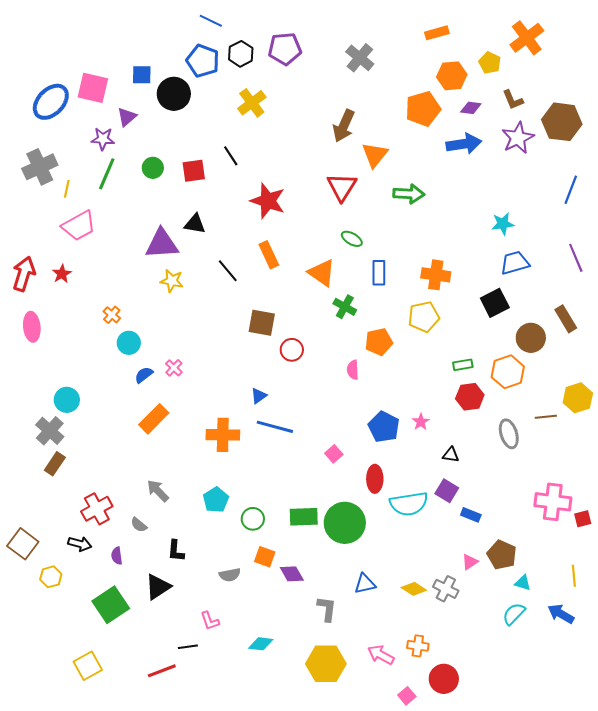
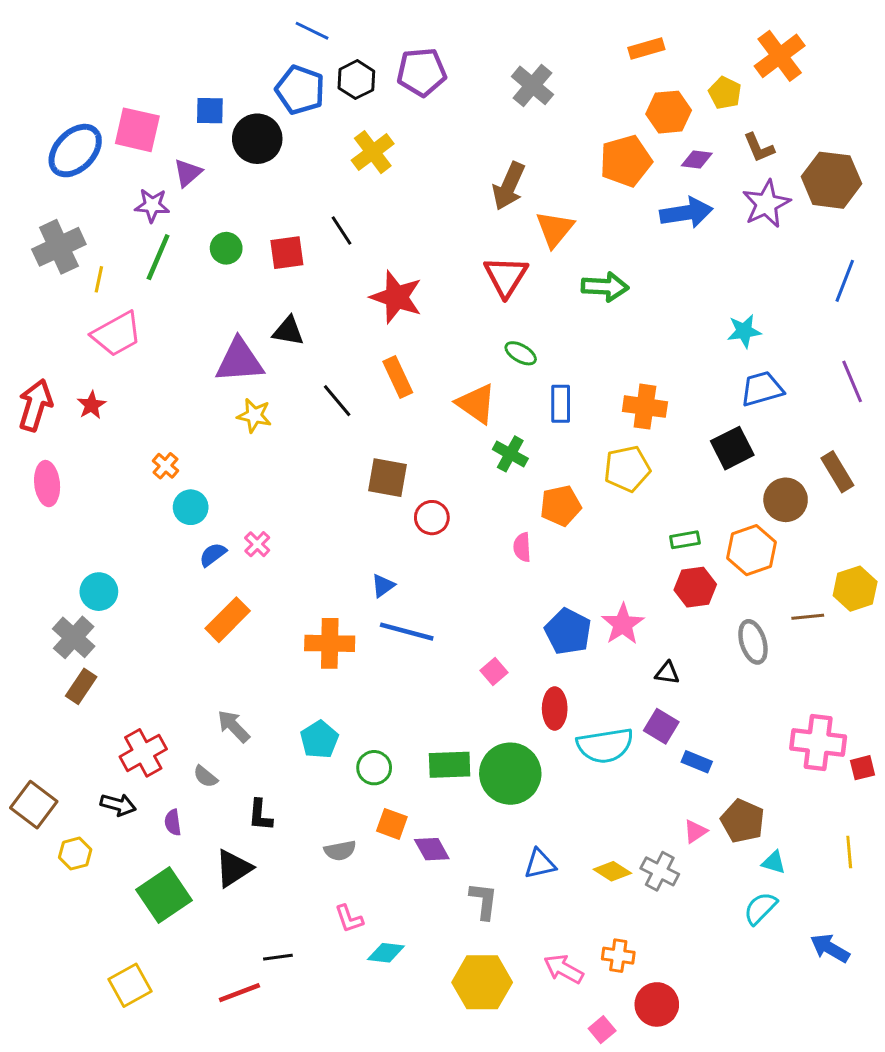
pink star: (421, 422) -> (623, 624), size x1.6
blue arrow: (561, 614) -> (830, 948), moved
pink L-shape: (210, 621) -> (349, 919), moved

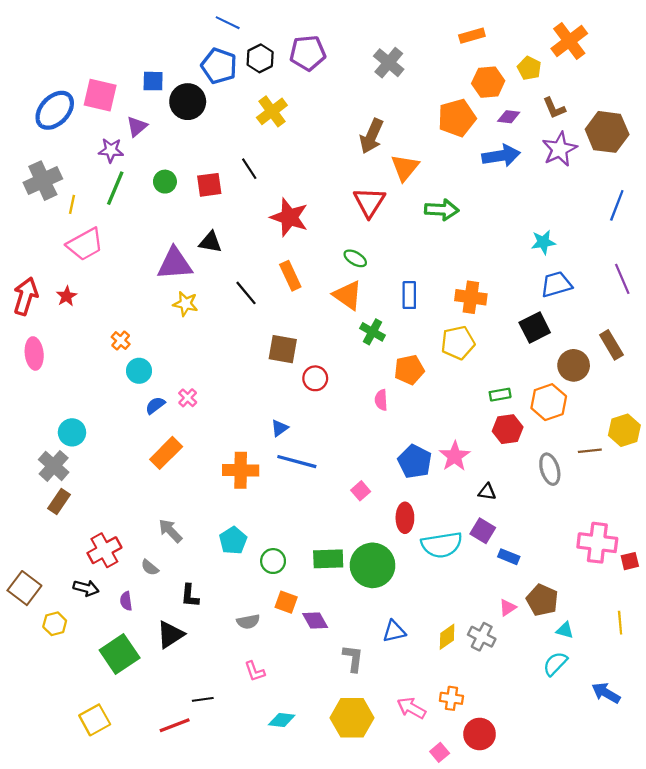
green ellipse: (521, 353) -> (355, 258), moved
yellow diamond: (612, 871) -> (447, 637), turned -68
cyan diamond: (386, 953) -> (282, 720), moved

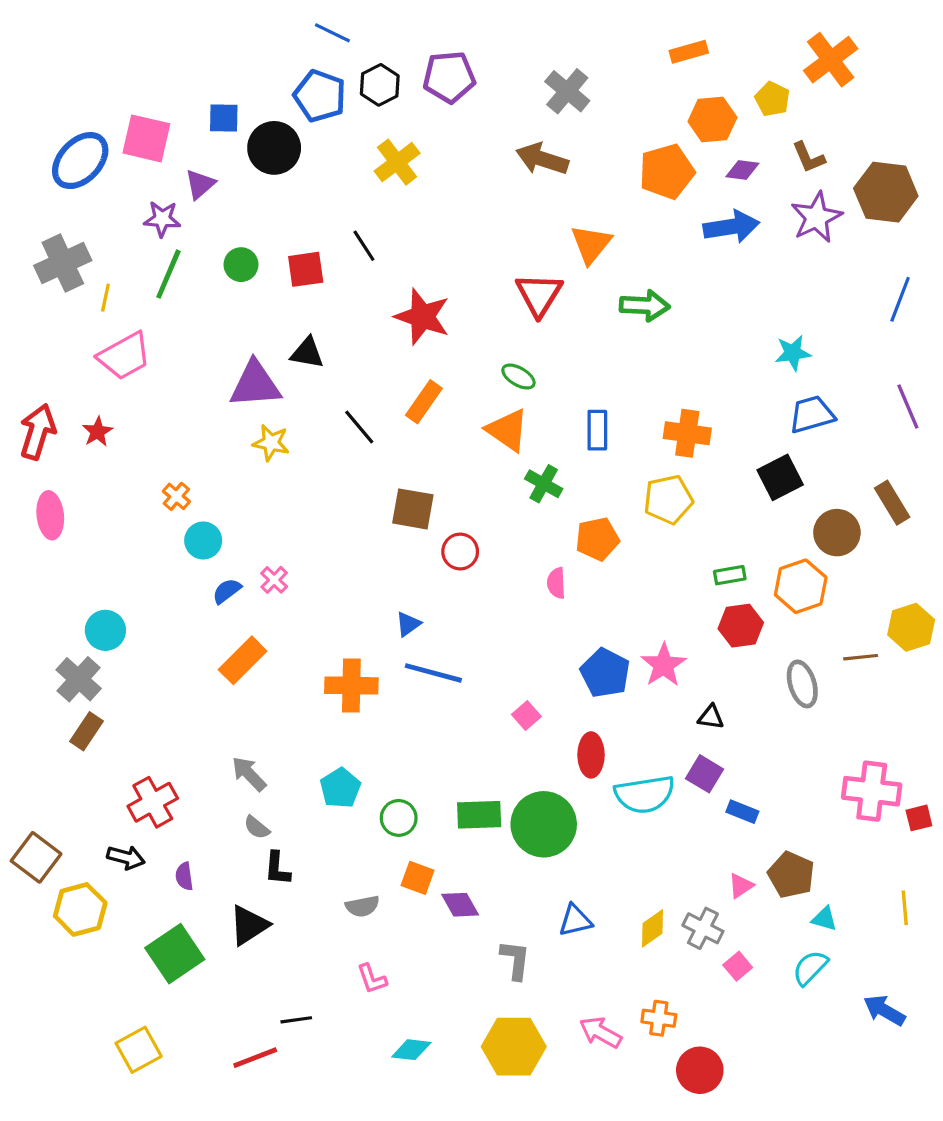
brown arrow: (371, 136) -> (542, 159), moved, turned 84
orange rectangle: (290, 276) -> (424, 402), turned 60
gray semicircle: (150, 568) -> (257, 827), moved
yellow hexagon: (55, 624) -> (80, 909), size x1.5
pink square: (440, 752) -> (738, 966), moved

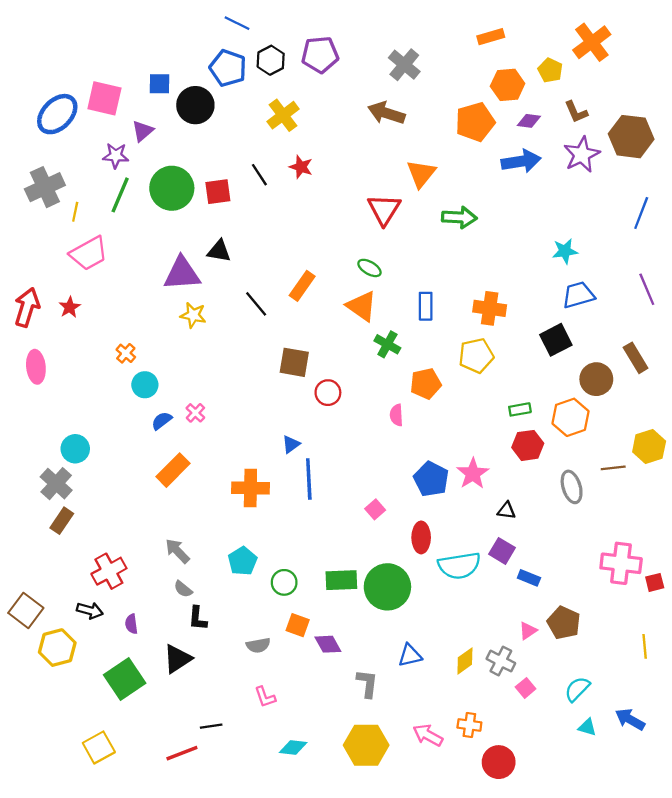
green circle: (241, 265) -> (172, 188), size x1.8
red star: (422, 317) -> (301, 167), moved, size x0.6
blue line: (433, 673) -> (309, 479), turned 72
cyan triangle: (824, 919) -> (587, 727), moved

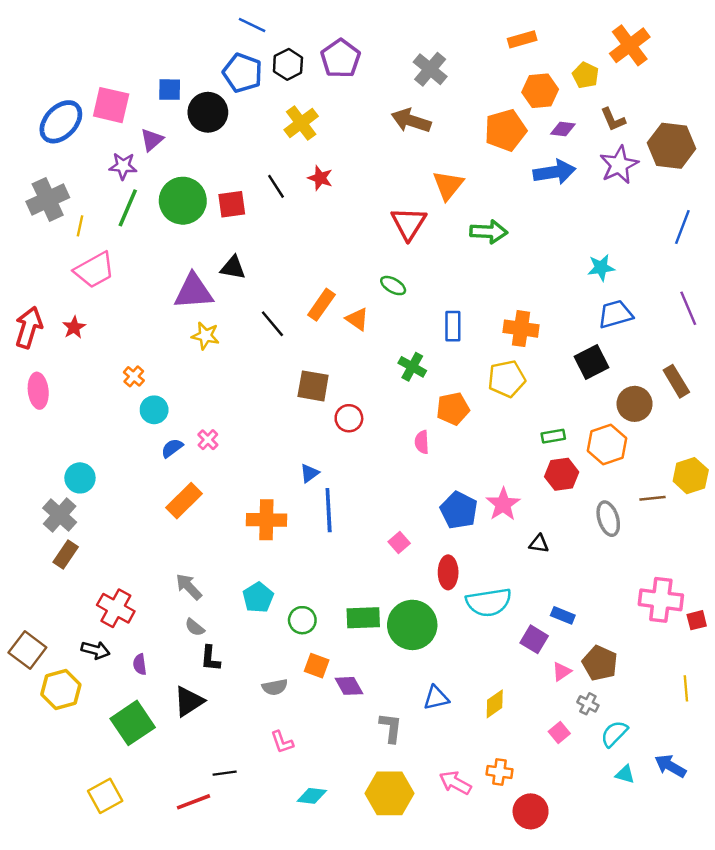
purple pentagon: (320, 55) -> (341, 58), turned -30
orange triangle: (362, 306) -> (357, 319), moved, size x0.7
purple square: (502, 551) -> (534, 639), moved
red cross: (109, 571) -> (116, 608), turned -32
gray cross: (501, 661) -> (588, 704), moved, size x0.7

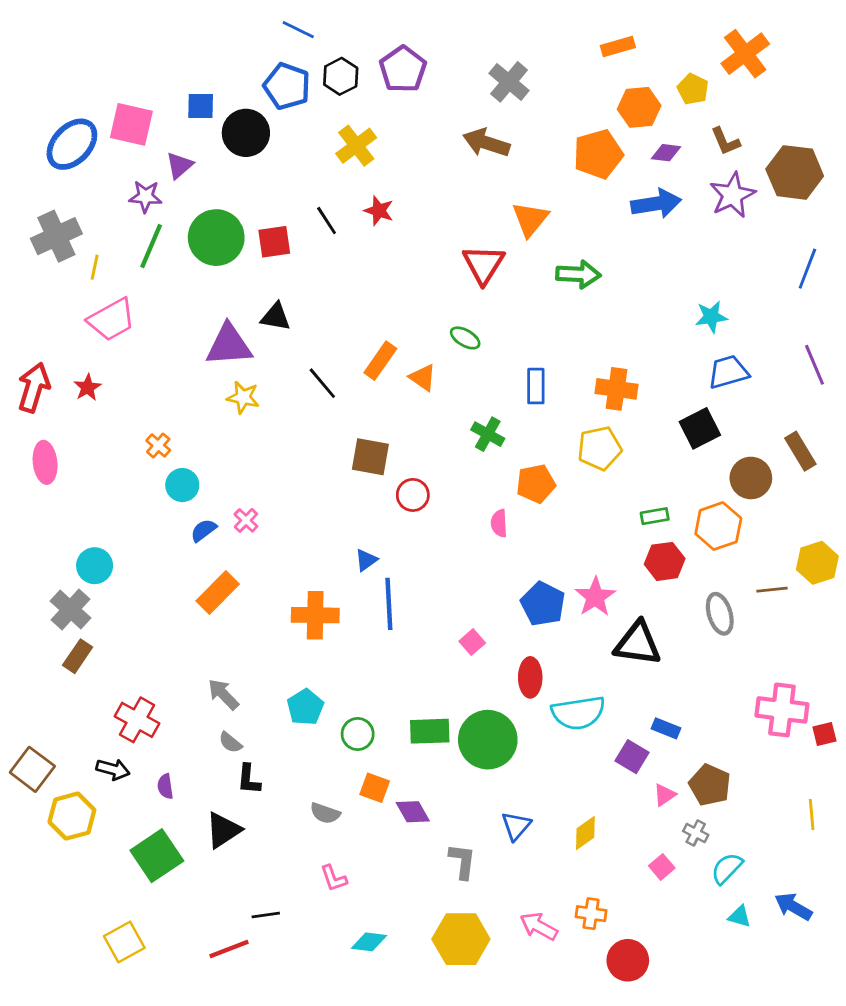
black triangle: (539, 544) -> (638, 643), size x2.0
gray semicircle: (275, 687) -> (325, 813), turned 30
blue triangle: (436, 698) -> (516, 826), turned -36

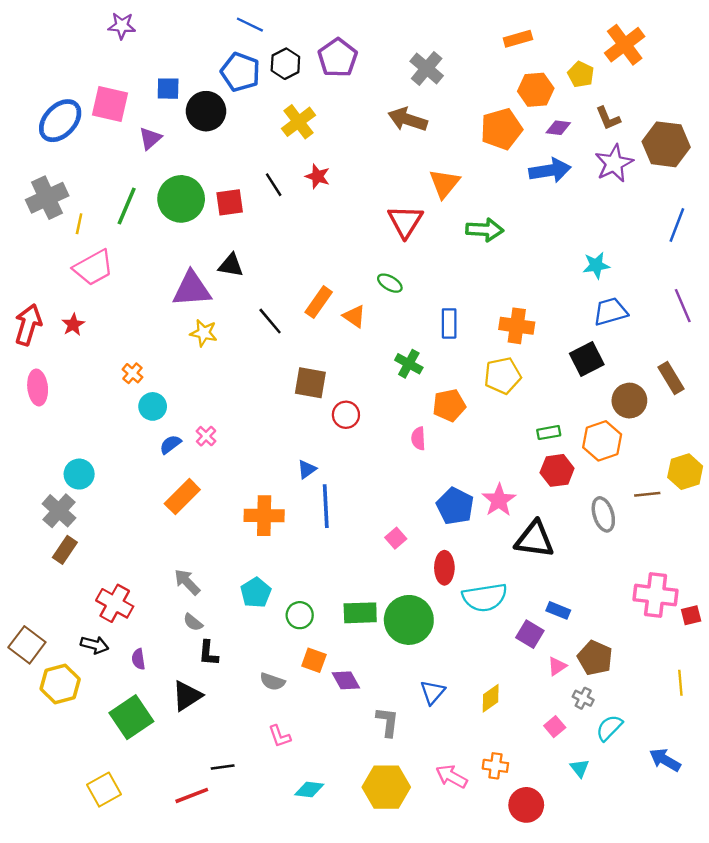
purple star: (145, 197) -> (122, 26), moved
cyan triangle: (740, 916) -> (580, 768), moved, turned 36

